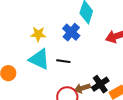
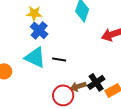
blue cross: (71, 32) -> (39, 30), moved
yellow star: (38, 34) -> (34, 13), moved

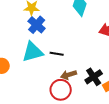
cyan triangle: (35, 57) -> (33, 52), turned -40
brown arrow: (78, 86) -> (69, 75), moved

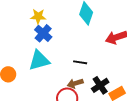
black line: (57, 54) -> (80, 62), moved

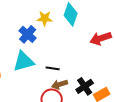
yellow star: (38, 16) -> (45, 18), moved
black line: (80, 62) -> (53, 68), moved

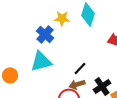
black line: (53, 68) -> (80, 68), moved, turned -56

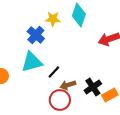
black line: (80, 68) -> (54, 72), moved

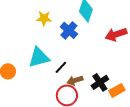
yellow star: (53, 19) -> (44, 18), moved
blue cross: (36, 35) -> (69, 30), moved

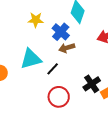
brown arrow: (75, 80) -> (67, 48), moved

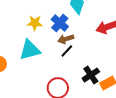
yellow star: (36, 20) -> (35, 23), moved
black line: (53, 69) -> (67, 51), moved

